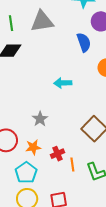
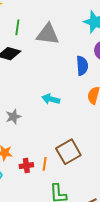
gray star: (40, 119) -> (13, 117), moved
orange line: (72, 164) -> (45, 164), moved

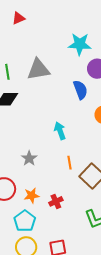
cyan arrow: (51, 99) -> (60, 131), turned 72
orange line: (45, 164) -> (69, 163), moved

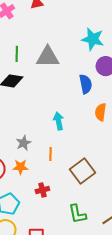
orange line: (69, 163) -> (51, 154), moved
orange star: (31, 195) -> (20, 167), moved

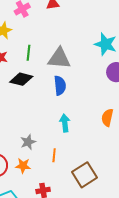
blue semicircle: (86, 84) -> (60, 85), moved

